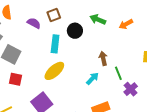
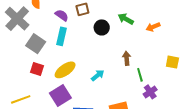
cyan rectangle: (55, 44) -> (62, 36), moved
yellow ellipse: (54, 71) -> (65, 70), moved
cyan arrow: (92, 79) -> (98, 75), moved

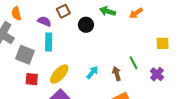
brown arrow: (127, 58) -> (117, 74), moved
purple cross: (150, 92) -> (157, 74), moved

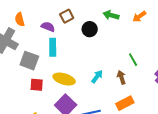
green line: (133, 63) -> (133, 60), moved
yellow ellipse: (59, 74) -> (64, 79), turned 65

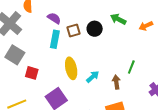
brown square: (67, 16) -> (73, 30), moved
green line: (133, 60) -> (131, 67), turned 40
gray square: (29, 61) -> (15, 55), moved
yellow ellipse: (64, 79) -> (71, 68), moved, turned 50

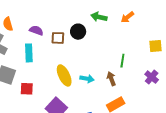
brown square: (73, 30) -> (58, 38), turned 32
cyan rectangle: (55, 39) -> (29, 53), moved
cyan arrow: (93, 77) -> (87, 79), turned 64

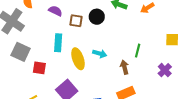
cyan rectangle: (29, 53) -> (58, 43), moved
cyan arrow: (87, 79) -> (100, 54), moved

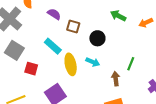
black circle: (97, 17) -> (97, 38), moved
cyan rectangle: (58, 43) -> (53, 46), turned -60

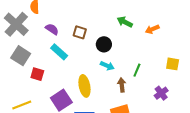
purple semicircle: (54, 14) -> (52, 29), moved
cyan arrow: (93, 62) -> (107, 66), moved
yellow ellipse: (71, 64) -> (84, 86), moved

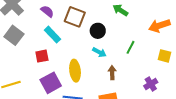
orange arrow: (152, 29) -> (159, 26), moved, size x1.5
brown square: (80, 32) -> (75, 17), size x1.5
green line: (137, 70) -> (131, 47), moved
red square: (37, 74) -> (42, 56), moved, turned -32

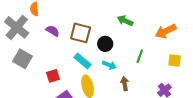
cyan rectangle: (53, 35) -> (83, 61), moved

